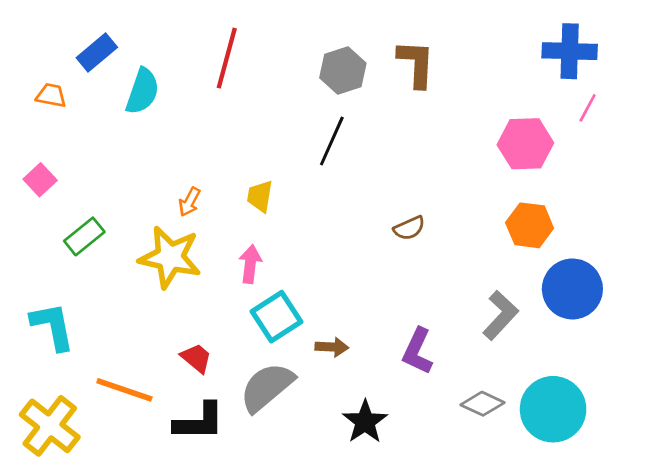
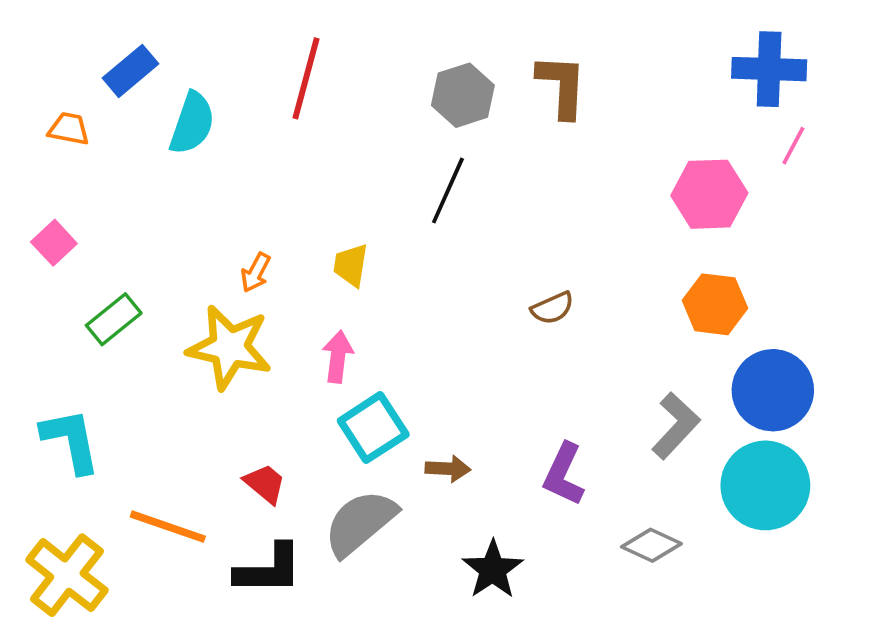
cyan circle: (553, 409) -> (765, 485), moved

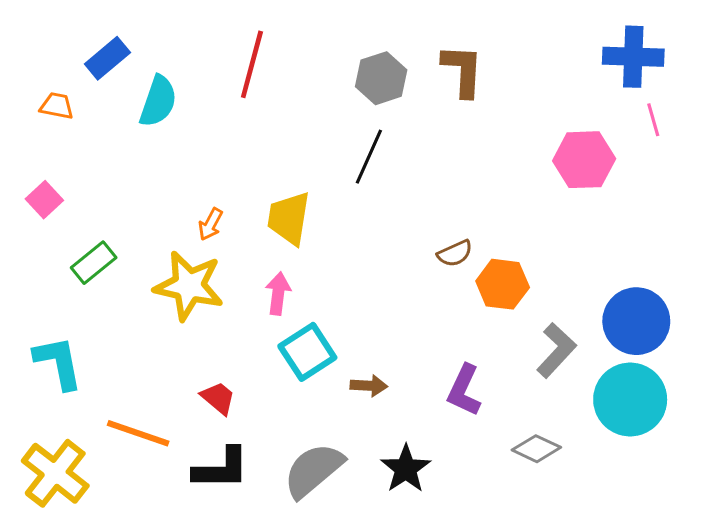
pink line: (793, 146) -> (653, 120), turned -44
yellow trapezoid: (351, 265) -> (289, 218), size x1.5
orange hexagon: (715, 304) -> (503, 284), moved
gray semicircle: (360, 523) -> (313, 470), moved

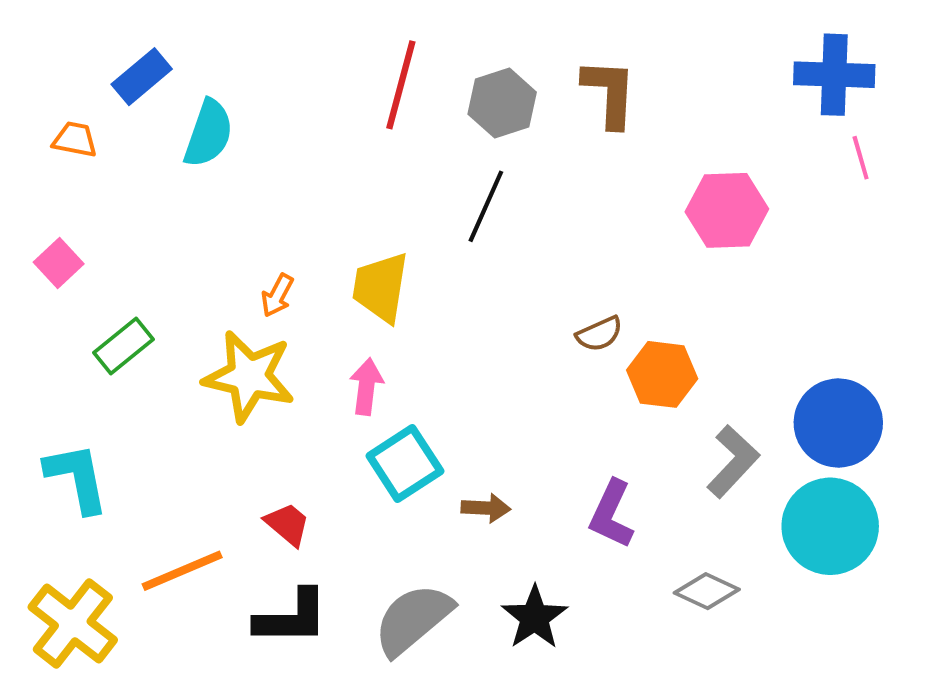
red line: (252, 64) -> (401, 85), moved
pink hexagon: (584, 160) -> (727, 210), moved
orange line: (138, 433) -> (182, 571), turned -42

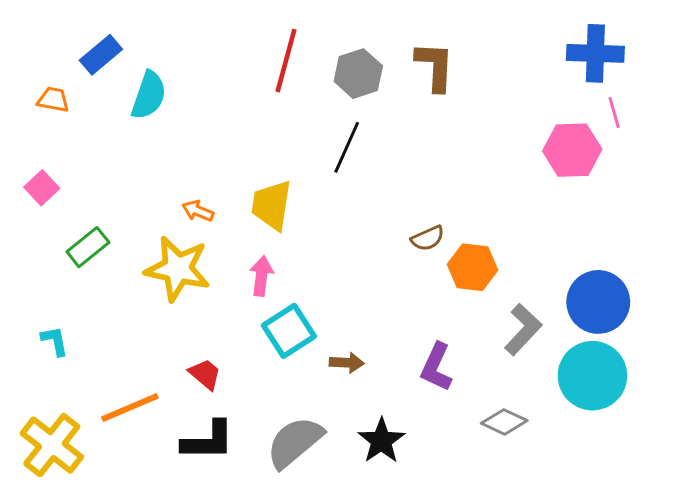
pink hexagon: (727, 210) -> (572, 150), moved
orange arrow: (277, 295) -> (198, 211), turned 84
cyan L-shape: (77, 478) -> (55, 341), size x0.6

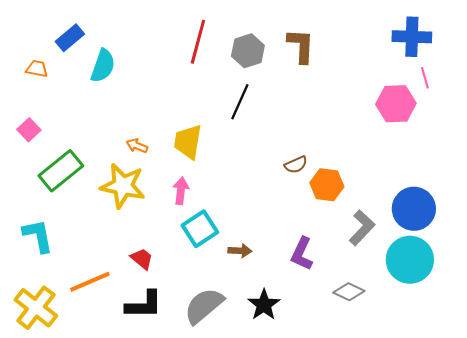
green rectangle: (88, 247) -> (61, 171), size x1.5
cyan L-shape: (55, 341) -> (38, 236), size x1.6

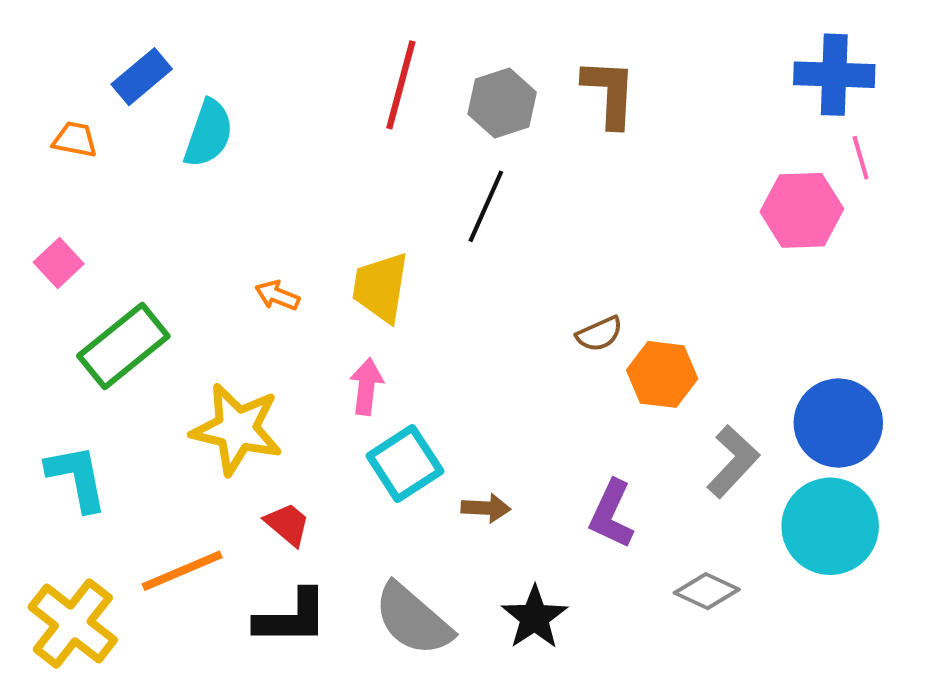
yellow star: (123, 186) -> (237, 429), moved
gray semicircle: (204, 306) -> (413, 619), turned -99

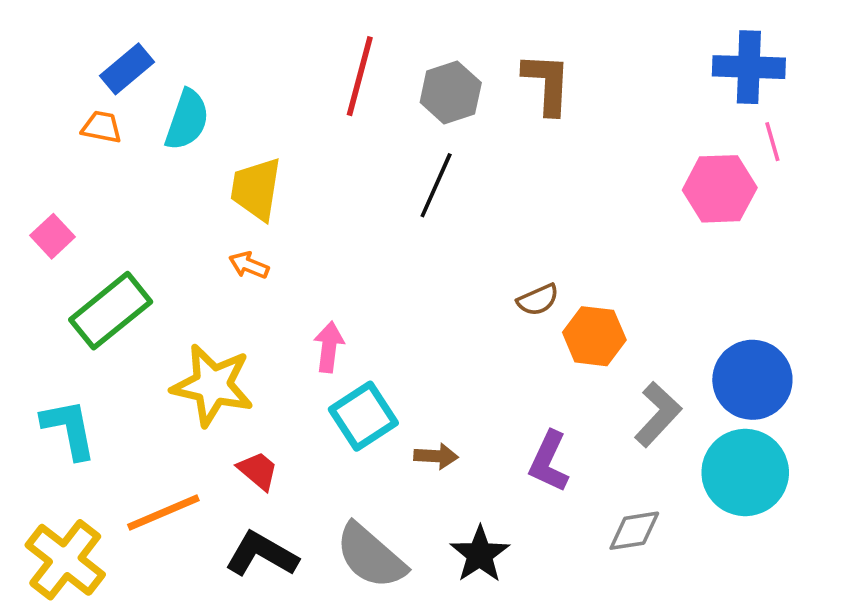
orange trapezoid: (75, 139) -> (102, 127), moved
yellow trapezoid: (381, 287) -> (256, 189), moved
gray diamond: (707, 591) -> (634, 531), turned -34
black L-shape: (292, 617) -> (262, 554), turned -150

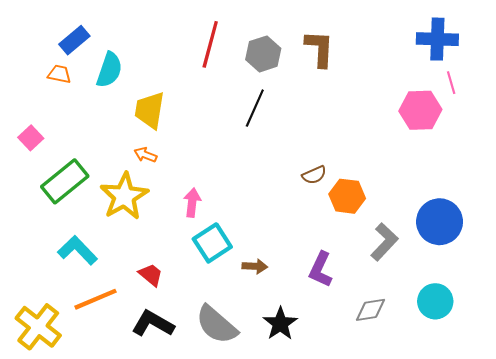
yellow star: (212, 385) -> (124, 196), moved, turned 30
cyan L-shape: (69, 429) -> (77, 250), moved, turned -33
cyan circle: (745, 472) -> (435, 301), moved, size x0.7

